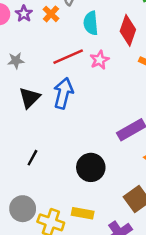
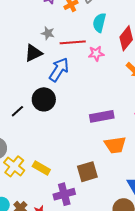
gray star: (16, 61) -> (48, 33), moved
black triangle: (30, 98) -> (33, 53), moved
black circle: (91, 167) -> (44, 99), moved

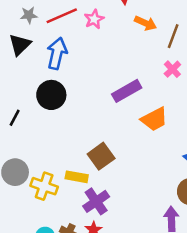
black line: (17, 111) -> (15, 118), moved
brown square: (87, 172) -> (101, 156), moved
purple cross: (64, 194) -> (96, 201), moved

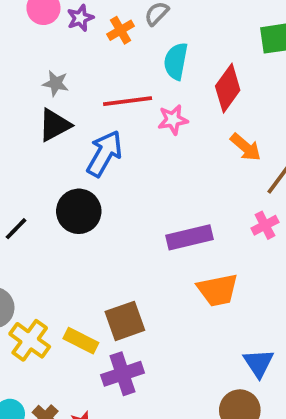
gray star: (29, 15) -> (56, 83), moved
purple cross: (96, 201) -> (123, 374), moved

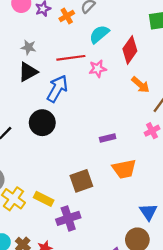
cyan semicircle: (176, 61) -> (99, 34), turned 40
purple rectangle: (190, 237) -> (108, 138), size x0.6
brown square: (125, 321) -> (81, 181), moved

